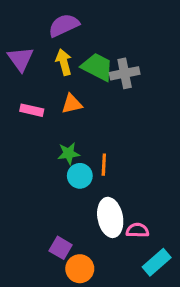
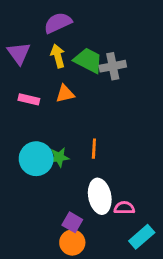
green star: (69, 153) -> (59, 157), moved
cyan circle: (80, 176) -> (36, 159), moved, size x1.5
purple square: (61, 248) -> (72, 222), moved

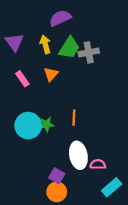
purple semicircle: (58, 23) -> (60, 18), moved
green trapezoid: (88, 60) -> (69, 48), turned 95
orange triangle: (65, 94) -> (51, 74), turned -35
pink rectangle: (29, 99) -> (22, 79), turned 42

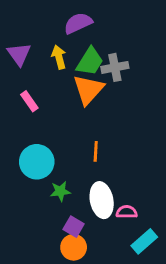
orange triangle: (51, 74) -> (88, 90), moved, size x1.6
green star: (46, 124) -> (60, 191), moved

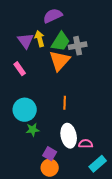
purple triangle: (19, 54) -> (26, 41), moved
green star: (60, 191) -> (33, 130), moved

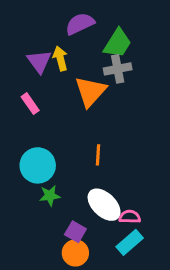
green trapezoid: (61, 42) -> (118, 43), moved
white ellipse: (69, 136) -> (104, 205), turned -35
cyan rectangle: (98, 164) -> (130, 242), moved

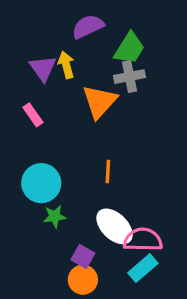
pink semicircle: (130, 217) -> (143, 240), size x1.6

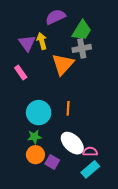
cyan circle: (41, 183) -> (39, 113), moved
pink semicircle: (143, 240) -> (90, 152), size x0.6
orange circle: (83, 280) -> (35, 155), moved

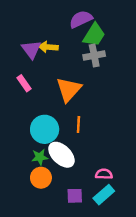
purple semicircle: (55, 17) -> (81, 19), moved
yellow arrow: (42, 41) -> (48, 47), turned -70
orange triangle: (63, 64) -> (69, 89), moved
white ellipse: (72, 143) -> (61, 155), moved
purple square: (52, 162) -> (75, 196), moved, turned -32

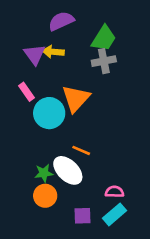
purple semicircle: (81, 19) -> (61, 21), moved
orange line: (78, 124) -> (81, 150), moved, turned -70
cyan circle: (45, 129) -> (49, 113), moved

